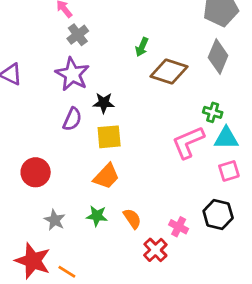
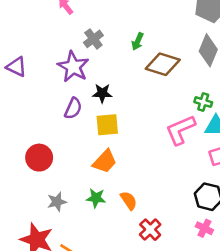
gray cross: (78, 35) -> (93, 39), moved
gray star: (55, 220) -> (57, 202), turned 30
pink cross: (179, 227) -> (204, 228), moved

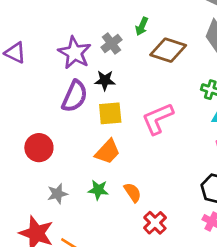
gray cross: (93, 39) -> (111, 43), moved
purple semicircle: (73, 108) -> (75, 96), size x1.4
pink L-shape: (180, 130) -> (158, 119), moved

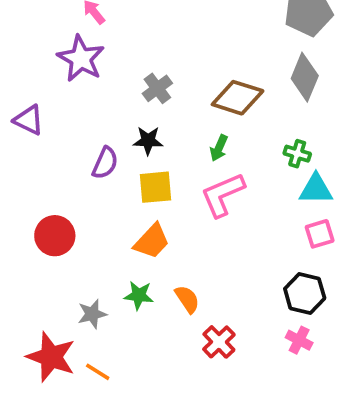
green arrow: (142, 26) -> (219, 148), moved
purple triangle: (15, 53) -> (29, 120), moved
purple star: (75, 53) -> (81, 59), moved
purple semicircle: (75, 96) -> (105, 163), size x0.7
gray star: (57, 194) -> (92, 314), moved

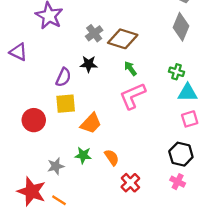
brown diamond: (238, 98) -> (123, 39), moved
green arrow: (219, 148) -> (130, 68), turned 120
yellow square: (155, 187) -> (66, 104), moved

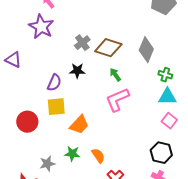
gray diamond: (181, 27) -> (146, 50), moved
green cross: (177, 72) -> (165, 75), moved
pink square: (190, 119) -> (169, 121), turned -35

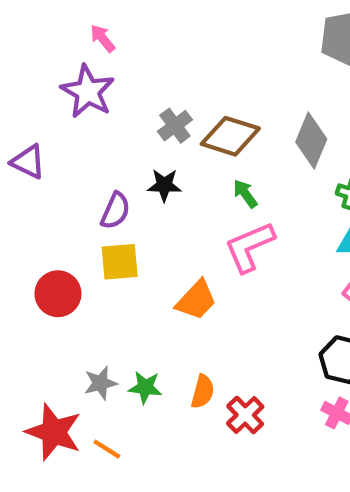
orange trapezoid: (79, 125) -> (196, 300), moved
green star: (72, 154) -> (145, 387), moved
orange semicircle: (98, 156) -> (203, 392), moved, turned 49

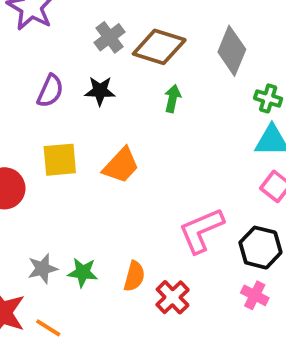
green arrow: (245, 194) -> (173, 98), turned 48
purple semicircle: (115, 211) -> (50, 91), moved
pink L-shape: (249, 247) -> (201, 230), moved
orange trapezoid: (196, 300) -> (121, 165), moved

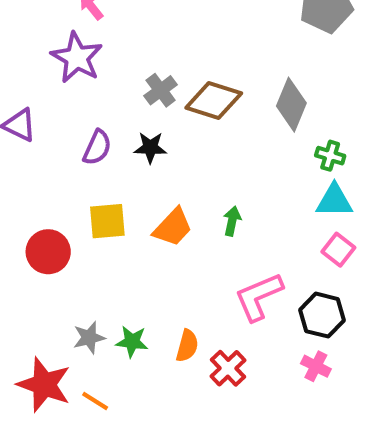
green arrow: (173, 98) -> (232, 221), moved

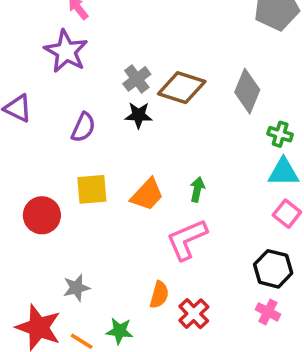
black star: (150, 148) -> (139, 115), moved
pink L-shape: (259, 297) -> (187, 239), moved
green star: (132, 342) -> (120, 331), moved

